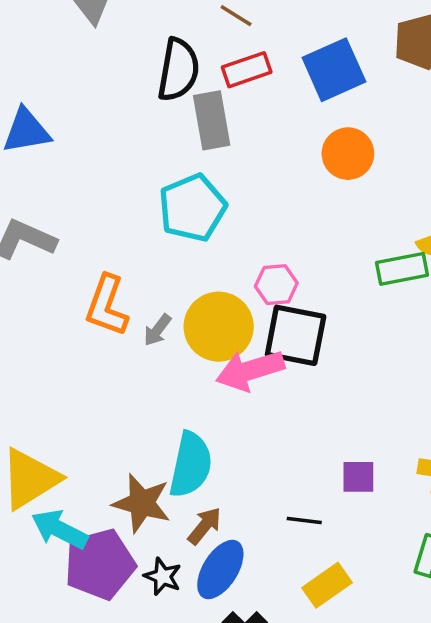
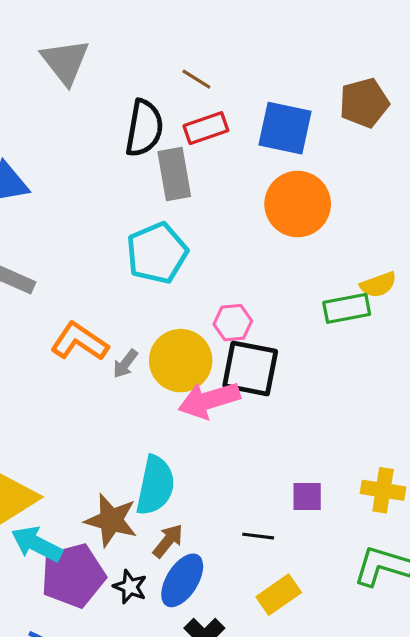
blue square: (334, 70) -> (285, 128), turned 36
orange circle: (348, 154) -> (298, 204), size x1.4
orange L-shape: (107, 306) -> (79, 342), turned 104

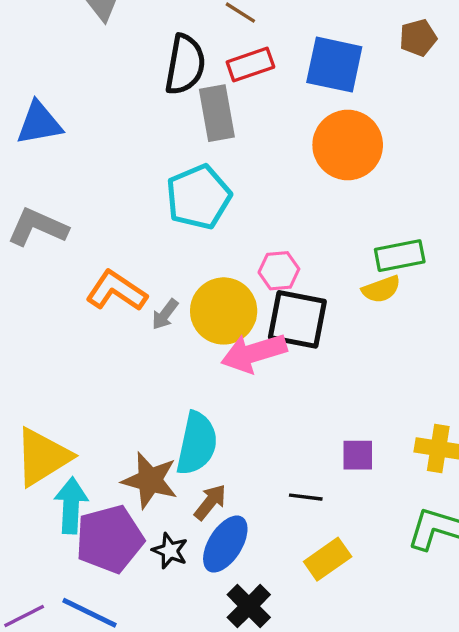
brown pentagon: (364, 103) -> (418, 38), size x0.7
yellow semicircle: (378, 285) -> (381, 289), moved
cyan arrow: (37, 544) -> (71, 505), turned 66

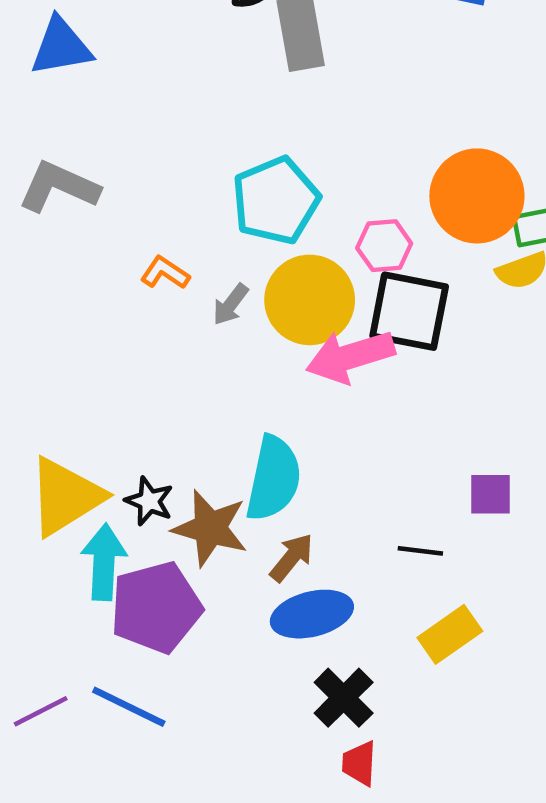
orange circle: (348, 145) -> (477, 196), moved
cyan pentagon: (198, 197) -> (276, 200), moved
orange L-shape: (116, 291) -> (165, 273), size x0.6
blue ellipse: (225, 544) -> (312, 614), turned 44
black star: (170, 551) -> (149, 501), moved

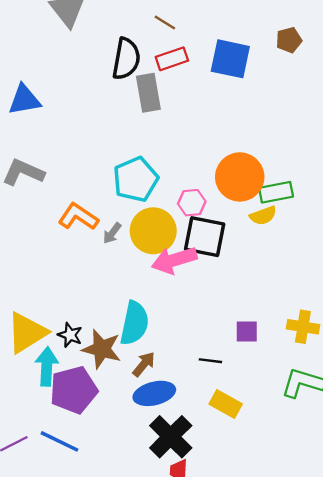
orange L-shape: (165, 273) -> (78, 217), size x1.6
yellow rectangle: (450, 634) -> (226, 404), turned 64
black cross: (344, 698) -> (171, 437), size x1.4

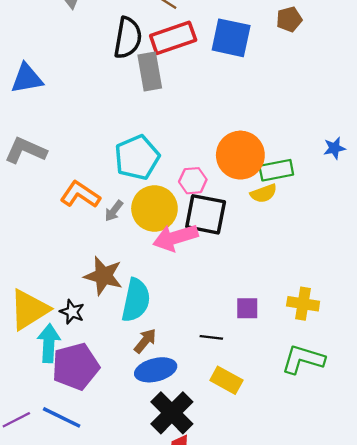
red rectangle: (172, 59) -> (173, 38), size x1.4
brown star: (102, 349) -> (103, 276), moved

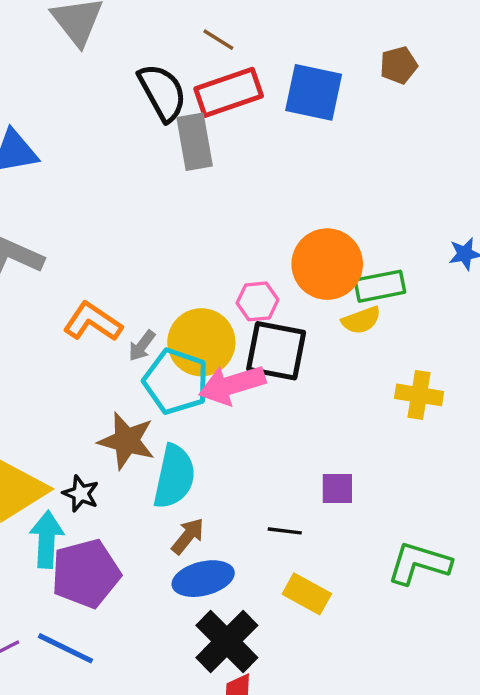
black semicircle: (128, 38) -> (162, 92), turned -39
cyan pentagon: (137, 157) -> (176, 381), moved, turned -30
yellow cross: (303, 304) -> (419, 395), moved

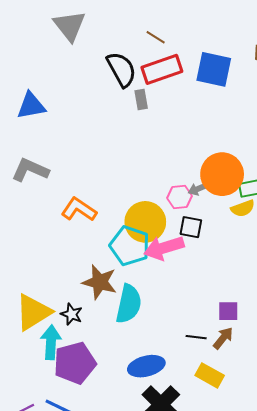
gray rectangle: (195, 142) -> (141, 99), size x0.6
gray arrow: (142, 346) -> (198, 189), moved, turned 30
black square: (276, 351) -> (191, 227), size x0.6
brown arrow: (188, 536) -> (223, 338), moved

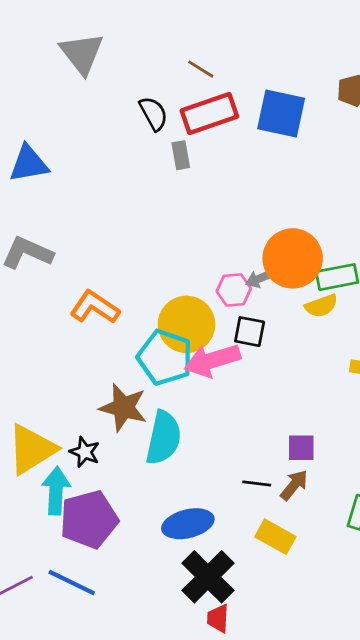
black semicircle: (121, 69) -> (153, 114), size x0.7

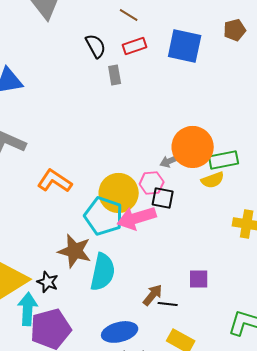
red rectangle: (209, 114) -> (135, 46), size x0.6
pink hexagon: (234, 290) -> (152, 183), moved
brown arrow: (294, 485) -> (153, 295), moved

